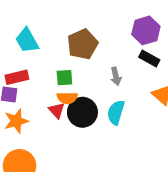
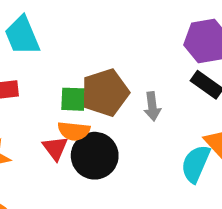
brown pentagon: (83, 44) -> (105, 93), moved
cyan semicircle: (116, 112) -> (196, 164), moved

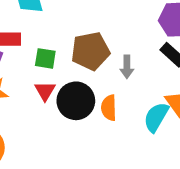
green square: (73, 99) -> (45, 58), moved
orange semicircle: (74, 131) -> (109, 108), moved, turned 75

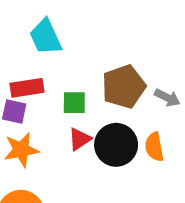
gray arrow: (127, 67) -> (167, 98), turned -55
red triangle: (45, 91) -> (80, 139), turned 35

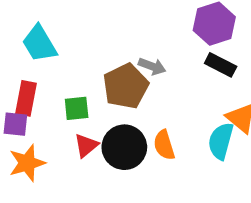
red rectangle: (27, 88) -> (26, 98), turned -64
gray arrow: (167, 98) -> (152, 66), moved

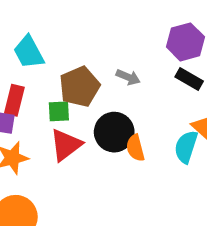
brown pentagon: (126, 86) -> (80, 87), moved
red triangle: (86, 145) -> (66, 145), size x1.5
black circle: (124, 147) -> (114, 132), moved

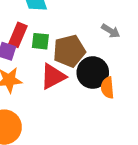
brown pentagon: (80, 87) -> (69, 51), moved
green square: (59, 111) -> (40, 41), moved

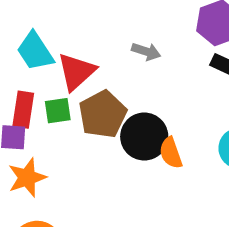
gray arrow: (111, 31) -> (146, 51), moved
red triangle: (53, 76) -> (76, 72), moved

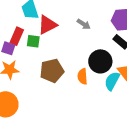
brown pentagon: (103, 114) -> (52, 71), moved
black circle: (144, 137) -> (100, 61), moved

